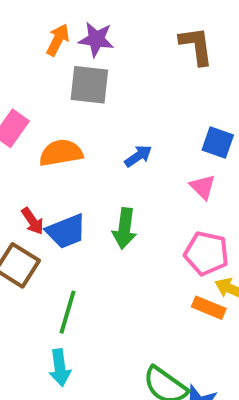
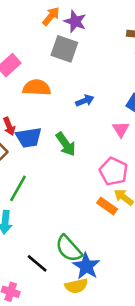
green arrow: (125, 228) -> (66, 144), turned -55

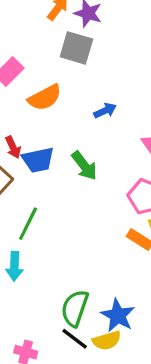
orange semicircle: (37, 88) -> (45, 98), turned 152
green semicircle: (69, 249) -> (75, 308), moved, turned 64
black line: (37, 263) -> (75, 339), moved

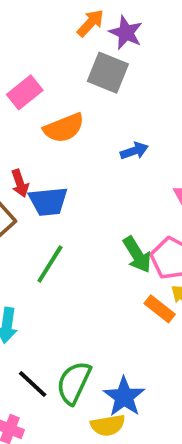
green arrow: (84, 166) -> (137, 255), moved
green line: (28, 224) -> (50, 264), moved
black line: (75, 339) -> (33, 384), moved

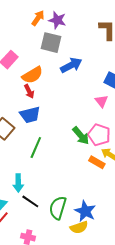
blue arrow: (134, 151) -> (71, 65), moved, size x1.5
red arrow: (20, 183) -> (29, 91), moved
black line: (33, 384) -> (30, 201), moved

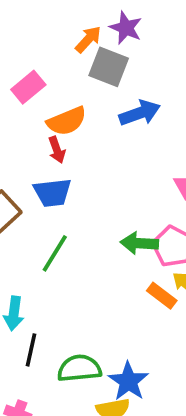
orange arrow: (38, 18) -> (88, 39), moved
green arrow: (81, 136) -> (139, 243), turned 126
black line: (30, 201) -> (31, 350), turned 60
green semicircle: (58, 208) -> (79, 368), turned 60

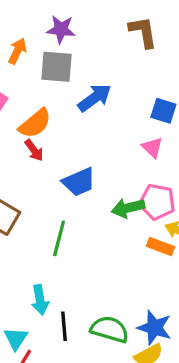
orange arrow: (88, 39) -> (17, 51), moved
blue trapezoid: (52, 193) -> (79, 182), moved
green semicircle: (79, 368) -> (110, 329), turned 39

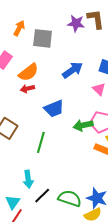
purple star: (61, 29) -> (76, 23), moved
blue arrow: (95, 98) -> (73, 70), moved
red arrow: (34, 150) -> (27, 89), turned 112
black line: (64, 326) -> (42, 196), turned 48

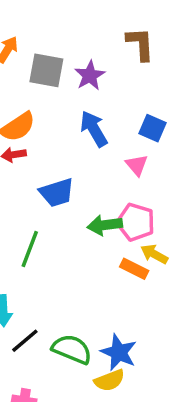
purple star: (76, 23) -> (90, 75), moved, turned 30
blue arrow: (73, 70) -> (94, 129), turned -90

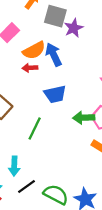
purple star: (90, 75) -> (74, 28), moved
blue arrow: (94, 129) -> (54, 55), moved

